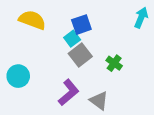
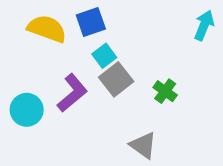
blue square: (81, 25) -> (91, 22), moved
purple L-shape: (69, 92) -> (72, 93), moved

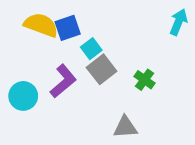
blue square: (91, 22) -> (68, 28), moved
gray triangle: (143, 145) -> (125, 127), turned -40

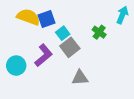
green cross: (144, 80) -> (99, 32), moved
gray triangle: (125, 127) -> (80, 78), moved

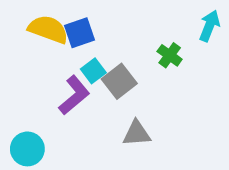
cyan square: (63, 33) -> (93, 71), moved
cyan circle: (16, 66) -> (27, 149), moved

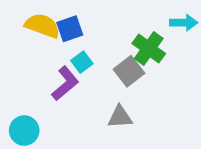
cyan arrow: (209, 26) -> (184, 23), turned 68
green cross: (170, 55) -> (149, 48), size x1.5
gray square: (119, 81) -> (129, 71), moved

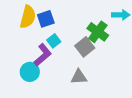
yellow semicircle: (42, 26) -> (28, 17), turned 85
cyan circle: (24, 131) -> (30, 72), moved

